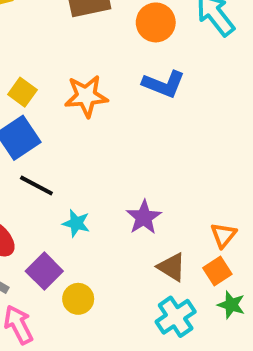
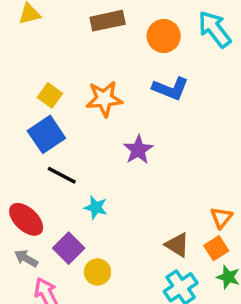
purple star: (144, 217) -> (138, 150), moved

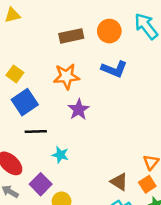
brown rectangle: (108, 21) -> (71, 36), moved
yellow square: (50, 95) -> (15, 74), moved
purple star: (138, 150) -> (79, 109), moved
black line: (62, 175) -> (36, 132), turned -30

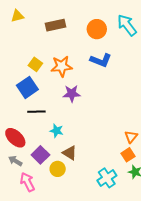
brown rectangle: (71, 36) -> (56, 25), moved
yellow square: (15, 74) -> (35, 64), moved
purple star: (79, 109) -> (72, 93), turned 30
brown triangle: (119, 182) -> (70, 153), moved

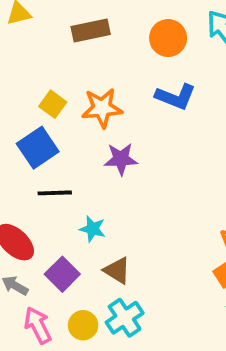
yellow circle: (58, 169) -> (83, 325), moved
cyan cross: (107, 178) -> (125, 318), moved

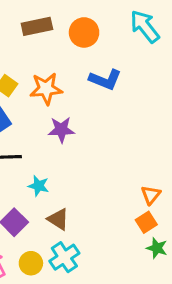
orange circle: (168, 38) -> (84, 32), moved

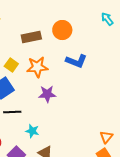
brown rectangle: (37, 26) -> (31, 37), moved
cyan arrow: (145, 26) -> (107, 19), moved, size x0.6

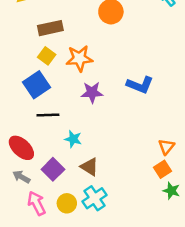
brown rectangle: (31, 37) -> (50, 28), moved
blue L-shape: (76, 61) -> (140, 85), moved

